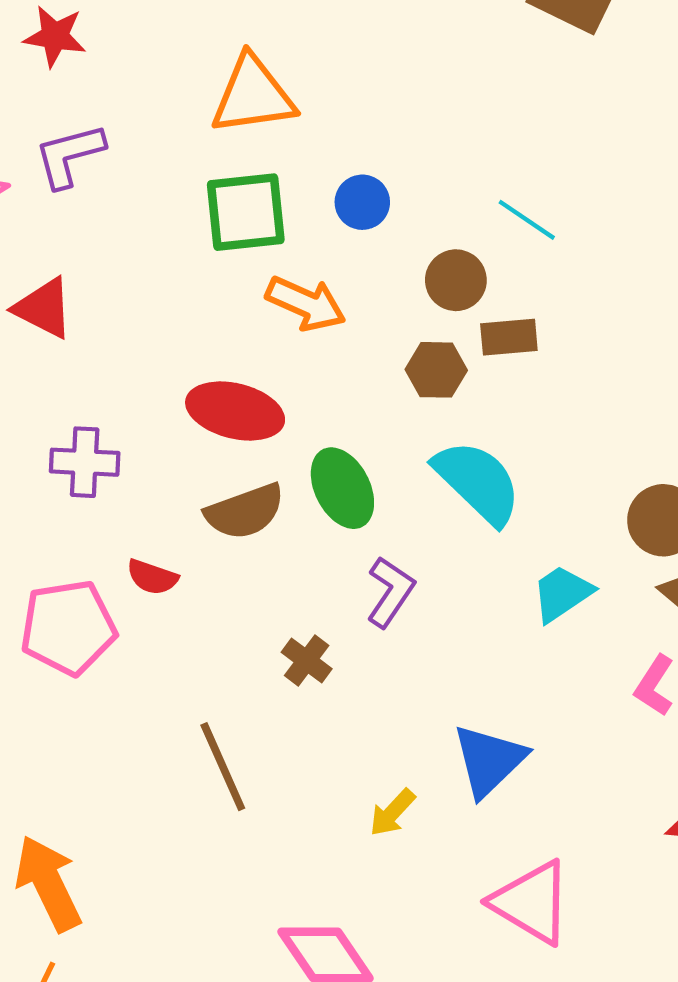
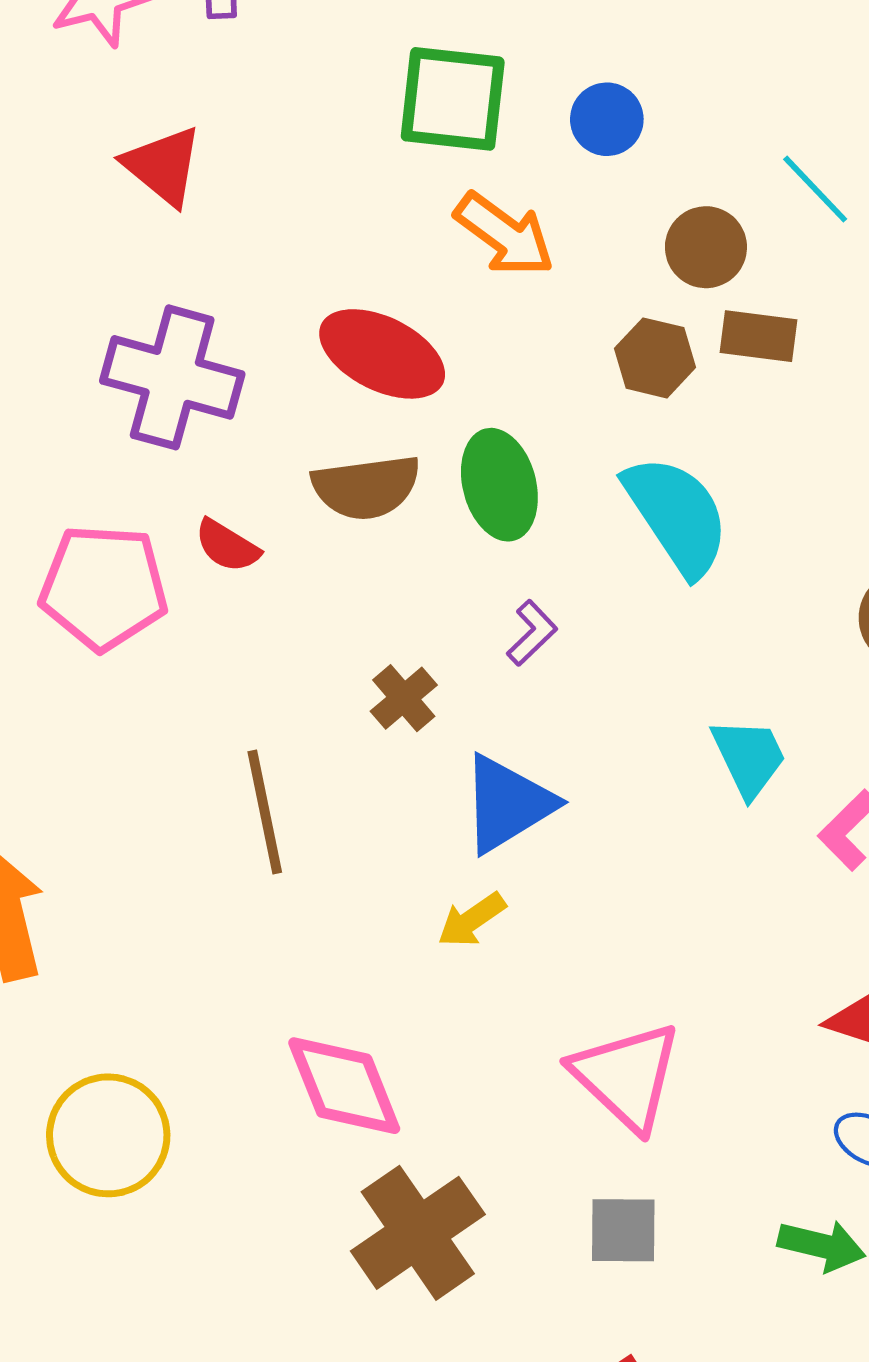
purple cross: (85, 462) -> (172, 377), size x1.5
purple L-shape: (390, 592) -> (532, 633), size x0.7
cyan trapezoid: (562, 593) -> (749, 757), moved, turned 86
blue triangle: (489, 760) -> (507, 804), moved

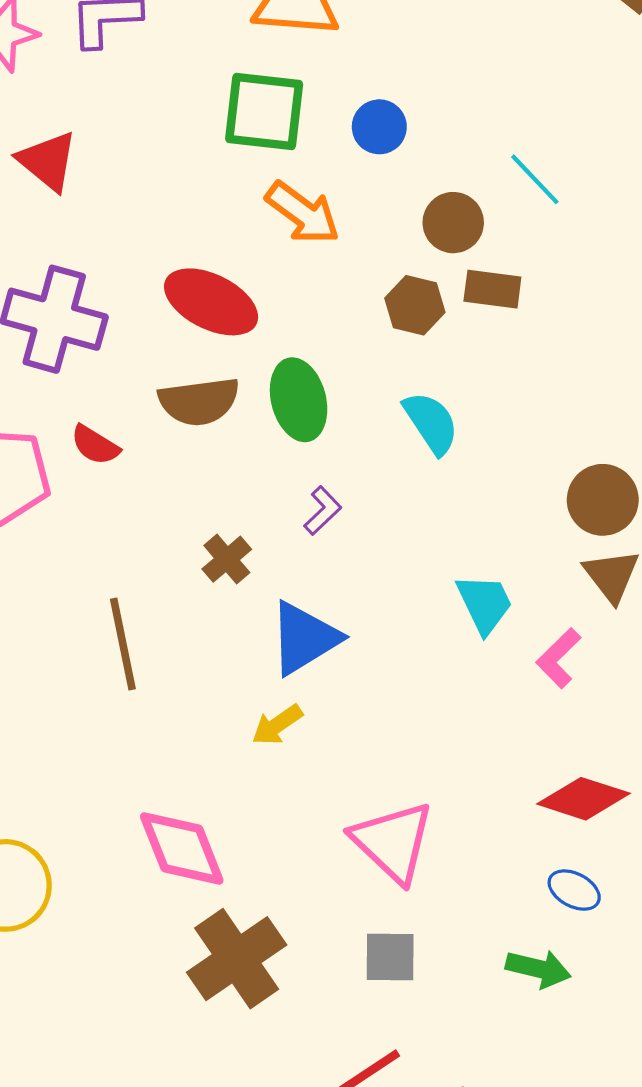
cyan semicircle: (677, 515) -> (431, 423), size x0.7

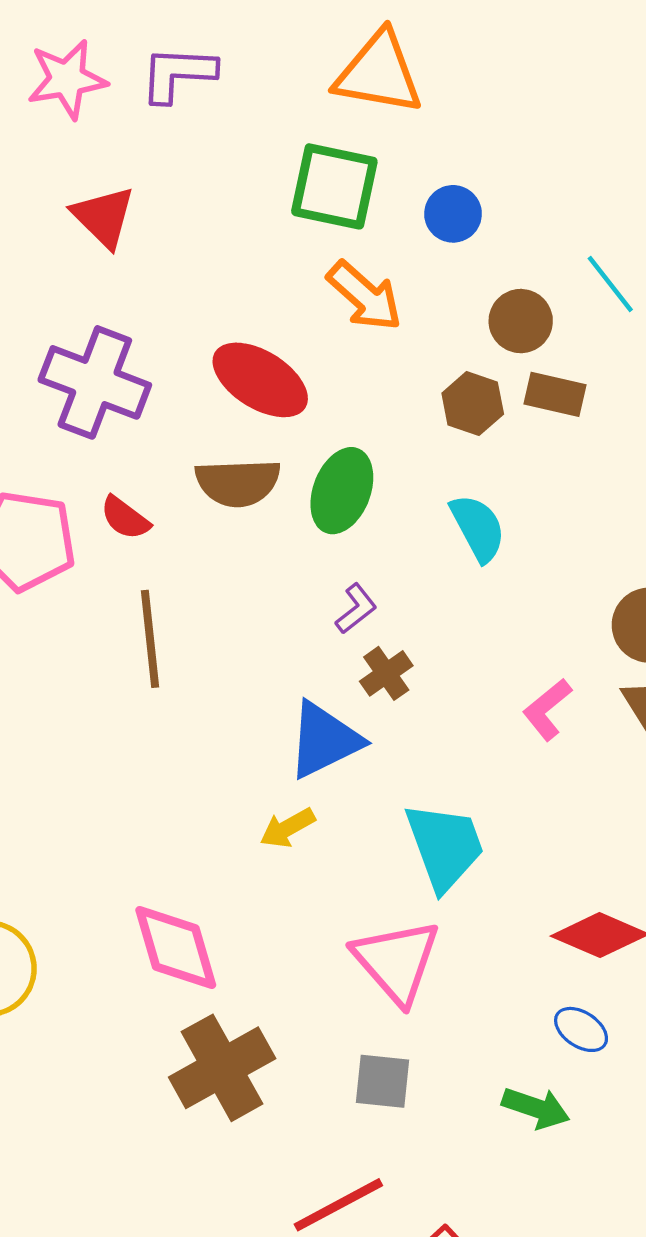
green ellipse: (299, 400) -> (342, 491), turned 30
brown cross: (227, 559) -> (386, 673), moved
cyan trapezoid: (485, 604) -> (445, 846), moved, size x1.4
brown line: (123, 644) -> (150, 639), moved
pink L-shape: (559, 658) -> (547, 709), moved

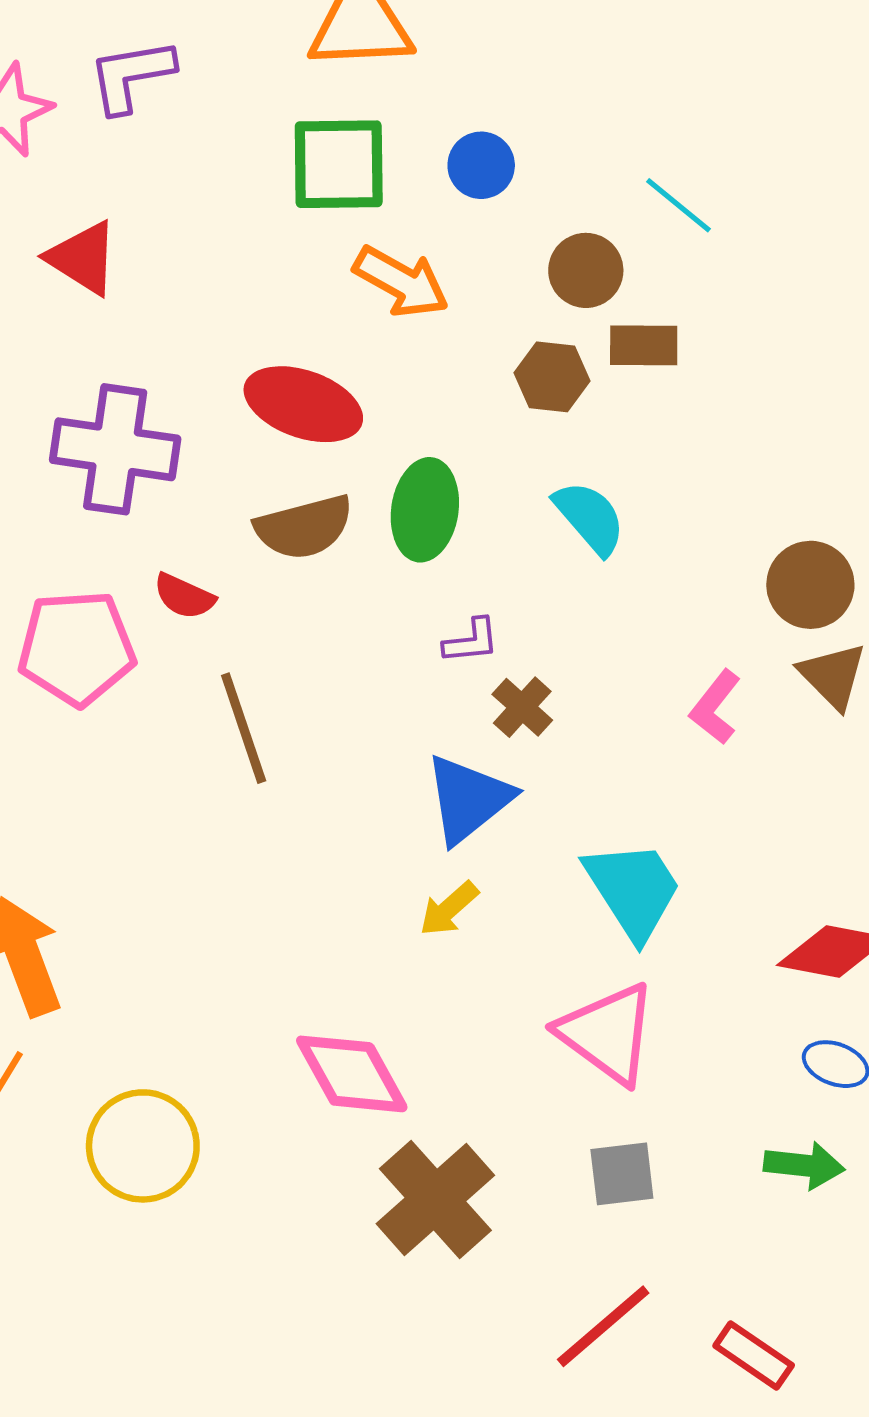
purple L-shape: (356, 609) -> (471, 641), turned 45

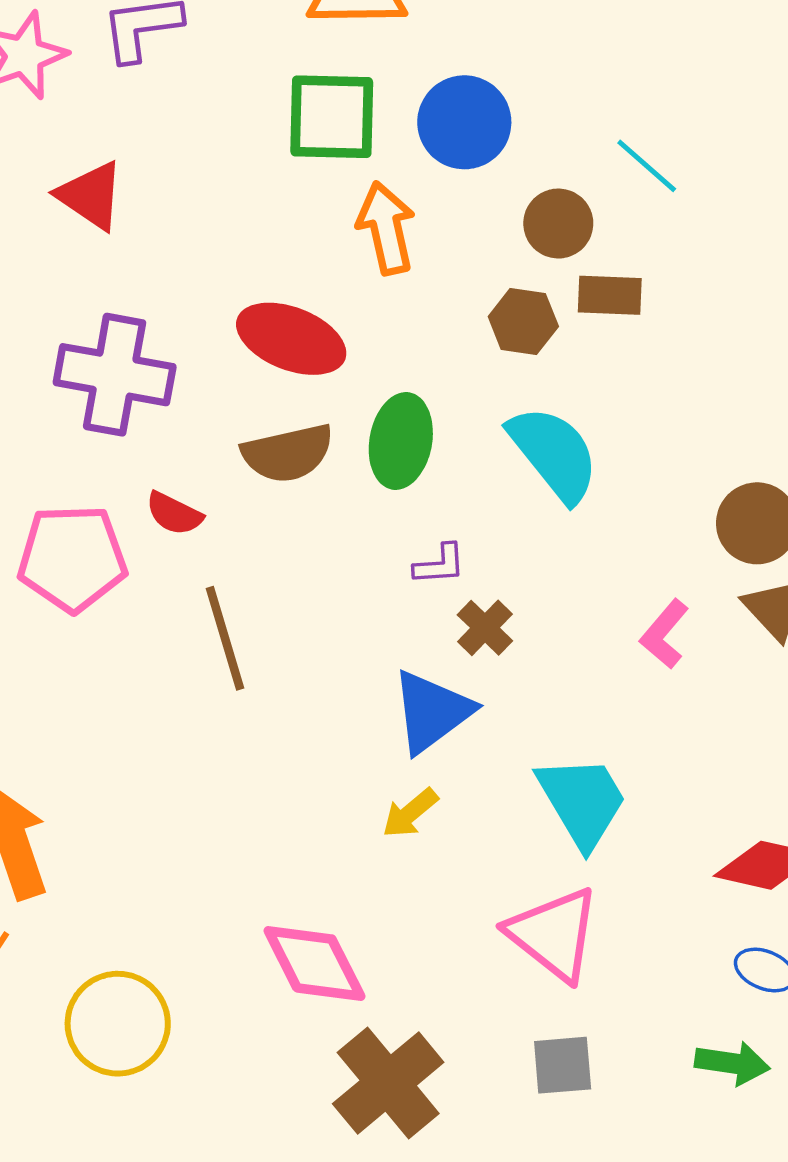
blue circle: (481, 165) -> (464, 122), size x1.5
orange arrow: (401, 282) -> (386, 228), turned -134
cyan semicircle: (590, 518) -> (554, 454), size x1.4

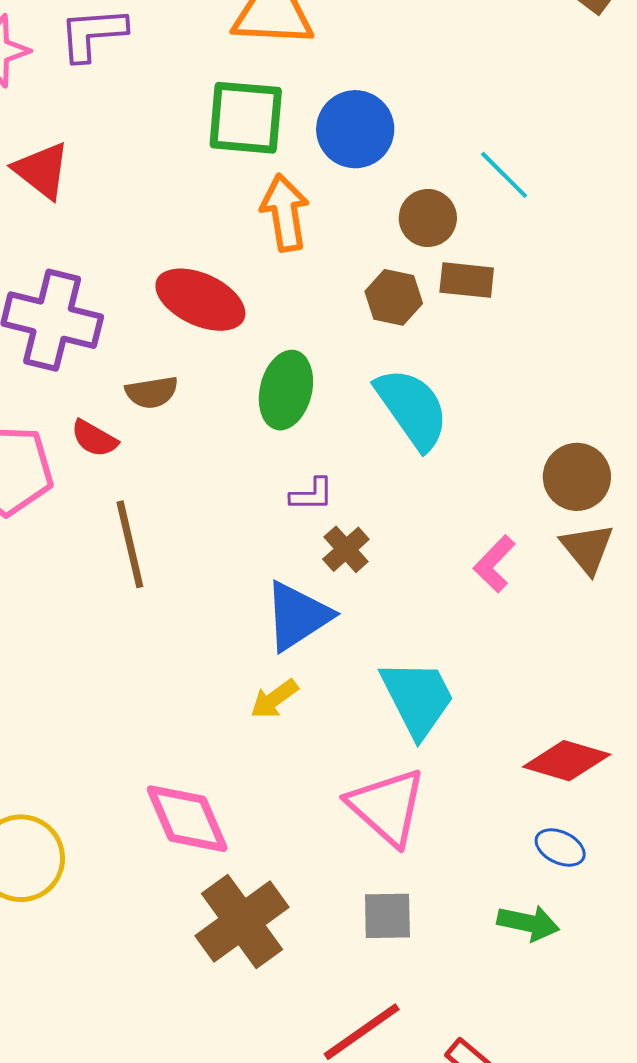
brown semicircle: (288, 453) -> (152, 392), moved, size x0.7

